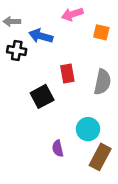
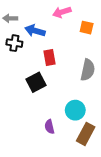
red rectangle: (67, 73) -> (49, 58), moved

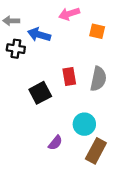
red rectangle: (49, 58) -> (69, 77), moved
purple semicircle: (49, 127) -> (55, 143), turned -128

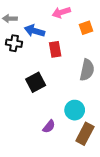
orange square: (97, 31) -> (86, 28), turned -32
red rectangle: (69, 77) -> (55, 49), moved

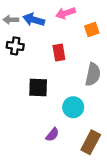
blue arrow: (35, 31) -> (34, 20), moved
black square: (36, 82) -> (38, 88), turned 30
cyan circle: (75, 110) -> (73, 107), moved

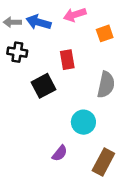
black square: (38, 88) -> (43, 86), moved, turned -30

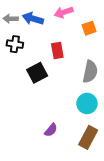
cyan circle: (83, 122) -> (87, 103), moved

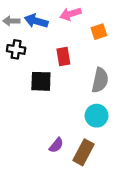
black square: (37, 73) -> (41, 81), turned 30
brown rectangle: (88, 137) -> (84, 152), moved

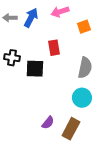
blue arrow: (36, 21) -> (31, 18), turned 102
black cross: (16, 49) -> (12, 58), moved

